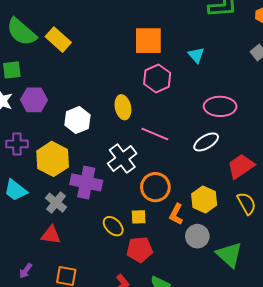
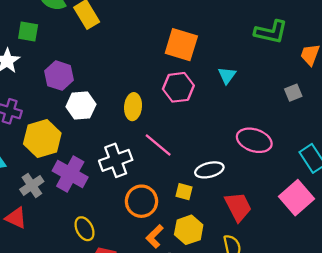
purple hexagon: (34, 100) -> (59, 76), moved
pink ellipse: (220, 106) -> (254, 140), moved
red trapezoid: (241, 166) -> (238, 207), turned 80
yellow square: (139, 217) -> (184, 192), moved

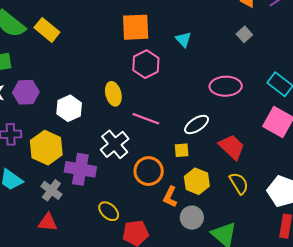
purple hexagon: (59, 76) -> (26, 92), moved

